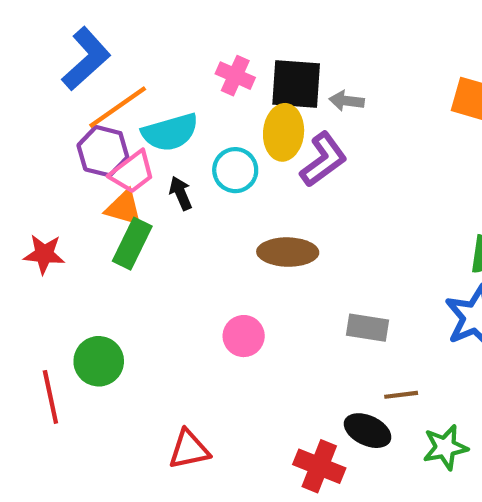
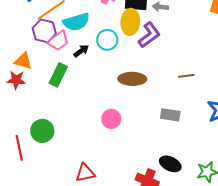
black arrow: (181, 193) -> (81, 51), turned 77
orange triangle: (124, 208) -> (23, 61), moved
brown line: (401, 395) -> (186, 76), moved

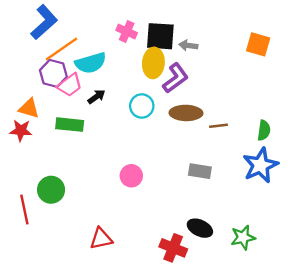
cyan circle: (107, 40) -> (142, 106), moved
green rectangle: (58, 75) -> (70, 125), turned 70
brown ellipse: (132, 79) -> (186, 113), moved

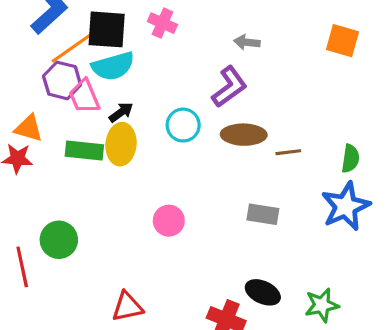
black square: (160, 36) -> (107, 29), moved
yellow ellipse: (153, 63) -> (121, 144), moved
pink trapezoid: (70, 85) -> (84, 96), turned 104

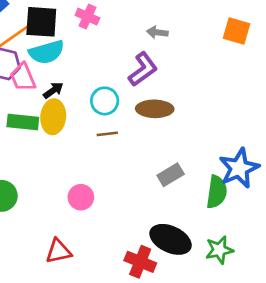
brown line: (288, 152) -> (107, 134), moved
green semicircle: (350, 159) -> (217, 192), moved, size x1.4
gray rectangle: (263, 214) -> (171, 175), turned -40
pink circle: (169, 221) -> (81, 197), moved
black ellipse: (263, 292) -> (171, 239), size x1.4

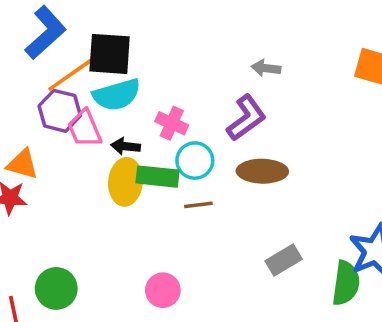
pink cross: (87, 17) -> (172, 123), moved
black arrow: (53, 90) -> (126, 146), turned -138
green rectangle: (23, 122) -> (158, 177), moved

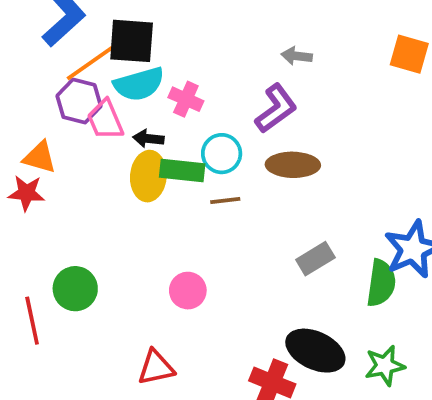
pink cross: (172, 123) -> (186, 99), moved

